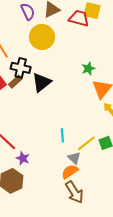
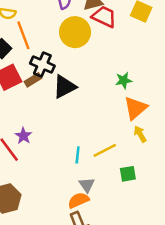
red trapezoid: (79, 18) -> (104, 17), moved
yellow line: (86, 143) -> (105, 150), moved
purple star: (23, 158) -> (23, 136), moved

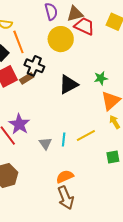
black triangle: (64, 87) -> (68, 85), moved
purple star: (23, 136) -> (19, 124), size x1.5
green square: (128, 174) -> (113, 157), moved
gray triangle: (87, 185) -> (45, 144), moved

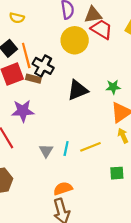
orange line: (18, 42) -> (26, 56), moved
brown rectangle: (27, 78) -> (33, 79), turned 40
purple star: (19, 124) -> (23, 111), moved, turned 30

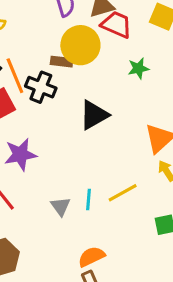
brown rectangle: (33, 79) -> (62, 62), moved
green star: (113, 87) -> (138, 68), moved

